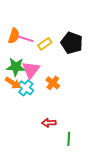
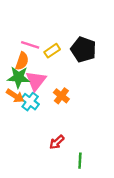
orange semicircle: (14, 36) -> (22, 61), moved
red arrow: (49, 123) -> (57, 142), turned -40

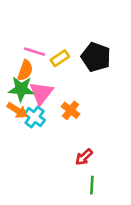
red arrow: (57, 142) -> (84, 157), moved

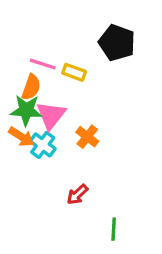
black pentagon: (96, 57) -> (117, 43), moved
yellow rectangle: (60, 58) -> (74, 72), turned 54
red arrow: (84, 157) -> (77, 194), moved

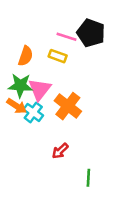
pink line: (43, 64) -> (67, 37), moved
orange semicircle: (31, 87) -> (26, 56), moved
orange cross: (87, 137) -> (68, 106), size x1.5

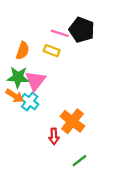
orange cross: (68, 106) -> (72, 121), moved
red arrow: (60, 151) -> (54, 136), turned -49
green line: (88, 178) -> (79, 161), turned 49

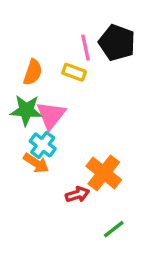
pink line: (60, 33) -> (86, 48), turned 60
orange arrow: (15, 96) -> (36, 163), moved
red arrow: (54, 136) -> (77, 194), turned -105

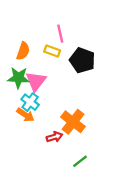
black pentagon: (117, 43) -> (82, 60), moved

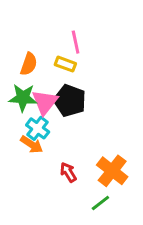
black pentagon: (82, 60) -> (70, 101), moved
orange cross: (73, 122) -> (112, 171), moved
red arrow: (54, 137) -> (68, 172), turned -105

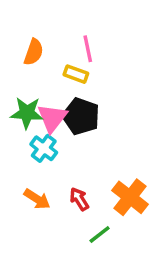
orange semicircle: (29, 64) -> (34, 52), moved
orange arrow: (32, 144) -> (37, 199), moved
green line: (100, 203) -> (100, 235), moved

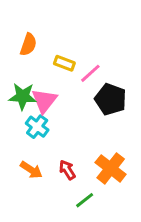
pink line: (88, 49) -> (90, 73), moved, turned 60
black pentagon: (81, 116) -> (111, 99), moved

